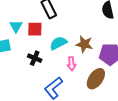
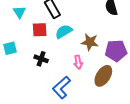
cyan triangle: (16, 26) -> (19, 12), moved
cyan semicircle: (58, 43) -> (64, 31), moved

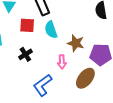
cyan semicircle: (64, 31) -> (51, 30), turned -84
black cross: (41, 59) -> (25, 54), turned 32

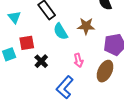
red square: (27, 25) -> (27, 43), moved
brown star: (76, 43) -> (86, 26), moved

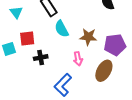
brown star: (86, 26) -> (88, 37), moved
black cross: (41, 61) -> (41, 58), turned 32

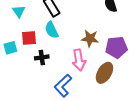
cyan semicircle: (62, 29) -> (52, 30), moved
pink arrow: (78, 59) -> (79, 60), size x1.5

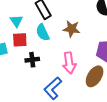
cyan triangle: (19, 11) -> (16, 21), moved
brown star: (90, 38) -> (72, 29), moved

